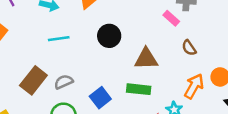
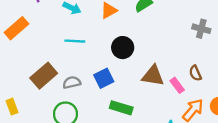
pink rectangle: (171, 18) -> (177, 85), moved
green rectangle: (139, 89) -> (121, 108), moved
blue square: (100, 98) -> (104, 78), moved

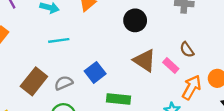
black circle: (123, 48) -> (135, 20), moved
brown triangle: (153, 76) -> (145, 60), turned 35

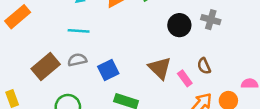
black circle: (135, 20) -> (179, 25), moved
gray semicircle: (64, 83) -> (77, 60), moved

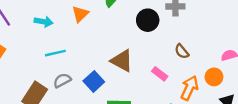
brown triangle: (160, 68) -> (122, 61), moved
pink rectangle: (185, 78) -> (160, 74), moved

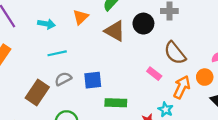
brown semicircle: (182, 51) -> (175, 53), size x1.6
brown triangle: (122, 61) -> (115, 31), moved
blue square: (94, 81) -> (93, 80), turned 36

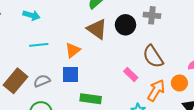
orange triangle: (81, 17) -> (73, 50), moved
gray semicircle: (63, 79) -> (42, 81), moved

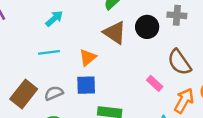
cyan arrow: (31, 15) -> (54, 19), moved, turned -56

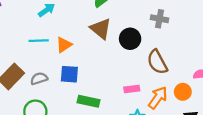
black circle: (147, 27) -> (130, 39), moved
orange triangle: (88, 57) -> (64, 45), moved
pink rectangle: (155, 83) -> (132, 89), moved, turned -56

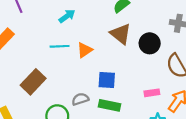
blue square: (69, 74) -> (107, 80), moved
gray semicircle: (39, 79) -> (80, 99), moved

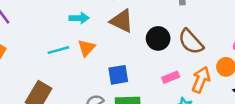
cyan arrow: (67, 16) -> (79, 18), moved, turned 49
black circle: (150, 43) -> (158, 38), moved

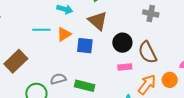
blue square: (118, 75) -> (85, 46), moved
pink rectangle: (171, 77) -> (125, 67), moved

